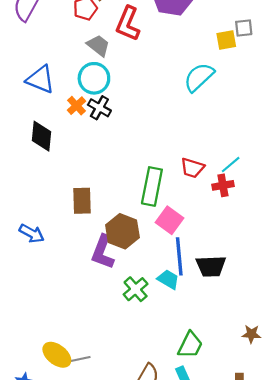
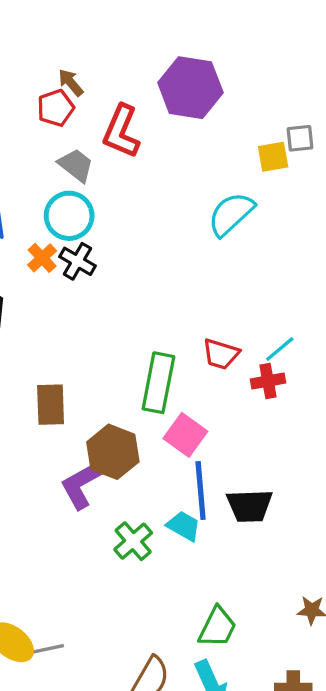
purple L-shape: (103, 252) -> (83, 484), turned 40

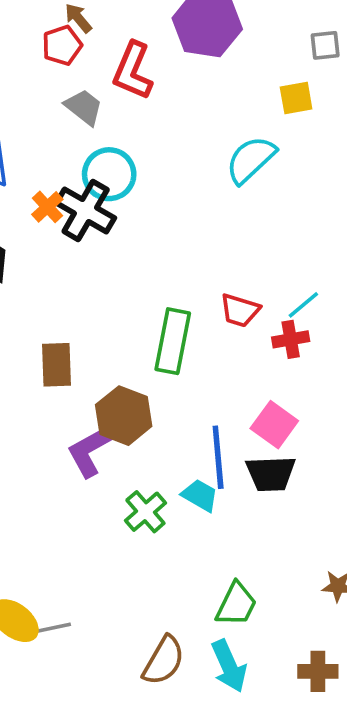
gray square: (300, 138) -> (325, 45), moved
cyan circle: (69, 216) -> (109, 174), moved
black cross: (78, 261) -> (86, 210), size x1.5
pink square: (185, 435) -> (274, 425), moved

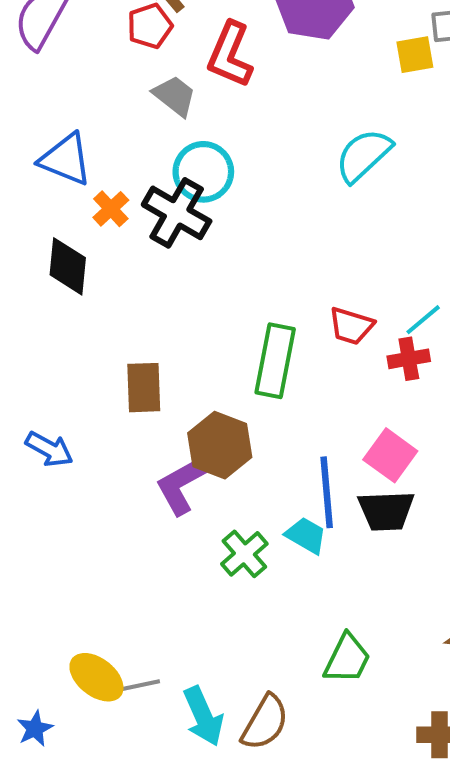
yellow square: (296, 98) -> (415, 55), moved
orange cross: (47, 207) -> (111, 209), moved
cyan arrow: (229, 666) -> (203, 716), moved

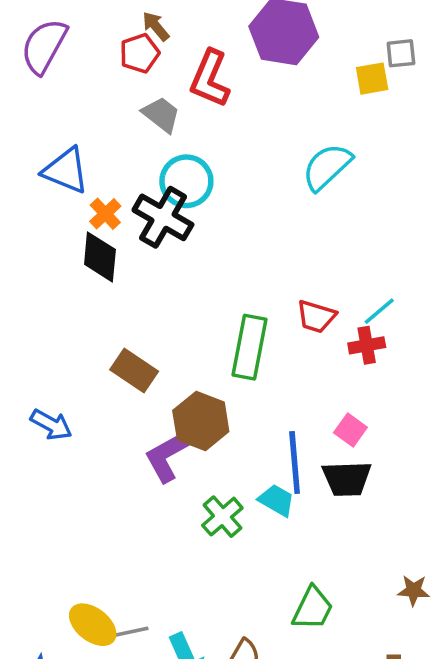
black diamond: (68, 266) -> (100, 257), moved
brown rectangle: (144, 388) -> (134, 371), turned -54
pink square: (390, 455) -> (350, 430), size x0.7

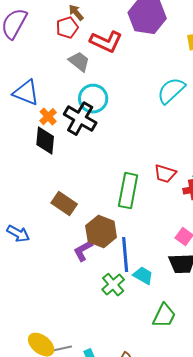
red L-shape: (210, 79) -> (106, 42), turned -88
purple L-shape: (168, 455) -> (83, 251), size x0.7
blue line: (295, 462) -> (125, 255), moved
green trapezoid: (313, 608) -> (164, 316), moved

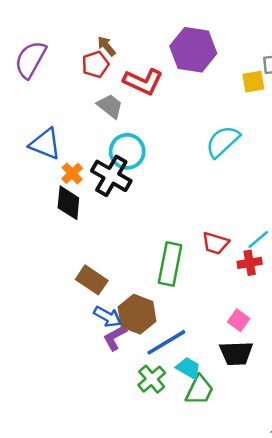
blue arrow: (18, 234) -> (108, 317), moved
blue line: (125, 255) -> (166, 342), turned 64
green trapezoid: (164, 316) -> (199, 390), moved

